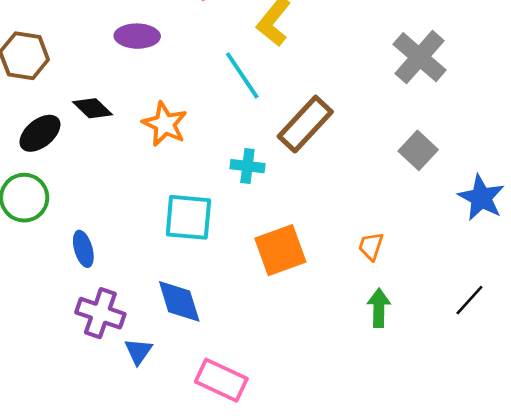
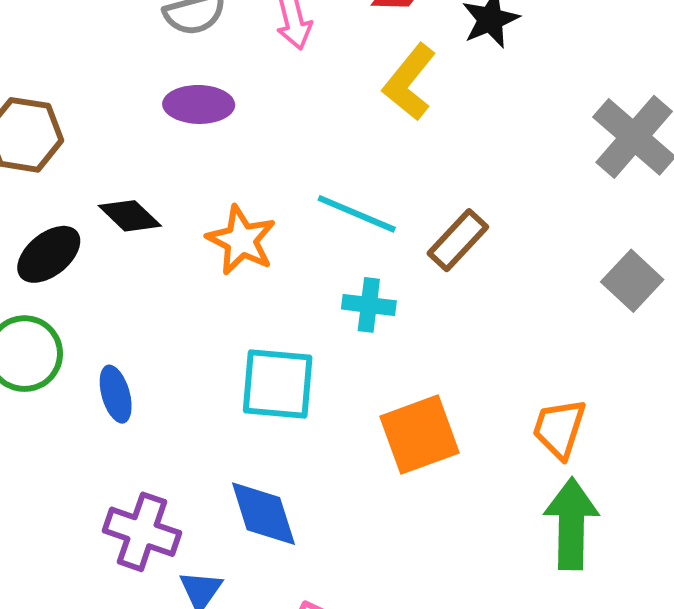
cyan line: (242, 75) -> (357, 214), moved, turned -33
brown rectangle: (305, 124) -> (458, 240), size x0.7
orange trapezoid: (371, 246) -> (559, 429), size x1.4
blue ellipse: (83, 249) -> (116, 394), moved
green arrow: (379, 308) -> (571, 524), size x1.5

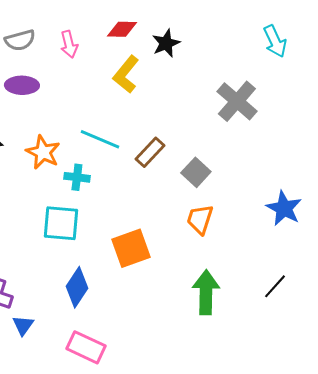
gray square: (632, 281) -> (196, 172), moved
cyan cross: (369, 305) -> (77, 177), moved
orange trapezoid: (559, 429) -> (200, 219), moved
blue diamond: (263, 514) -> (77, 287), moved, turned 51

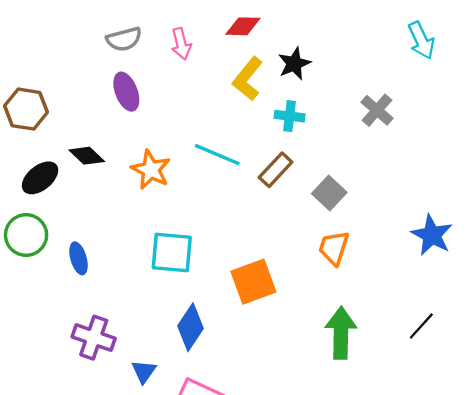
black star: (166, 43) -> (294, 64), moved
purple ellipse: (22, 85) -> (126, 92), turned 68
gray cross: (237, 101) -> (377, 110), size x0.7
cyan cross: (77, 177) -> (290, 116), moved
blue triangle: (23, 325) -> (144, 371), moved

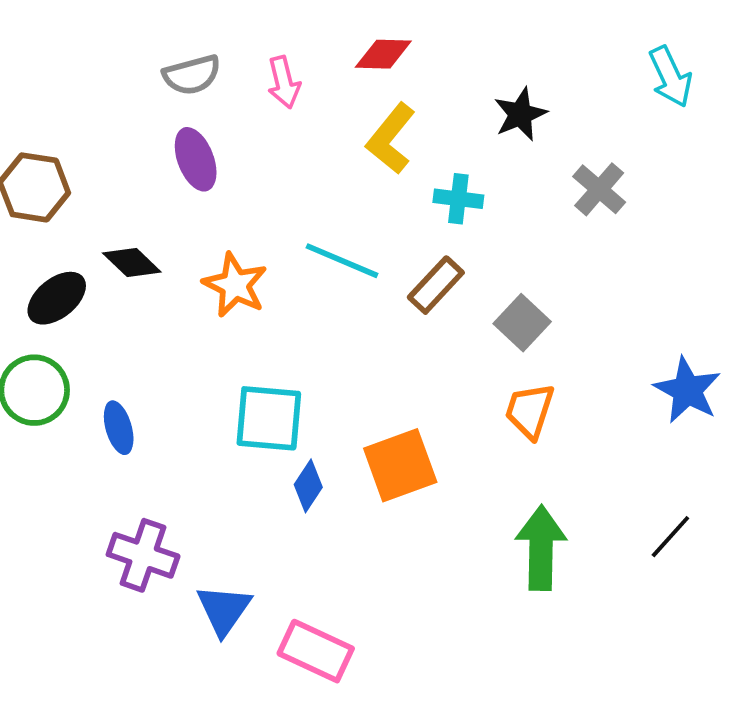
black star: (294, 64) -> (520, 114), moved
blue diamond: (190, 327) -> (308, 486), moved, size x0.7
blue triangle: (144, 371) -> (224, 610), size x1.4

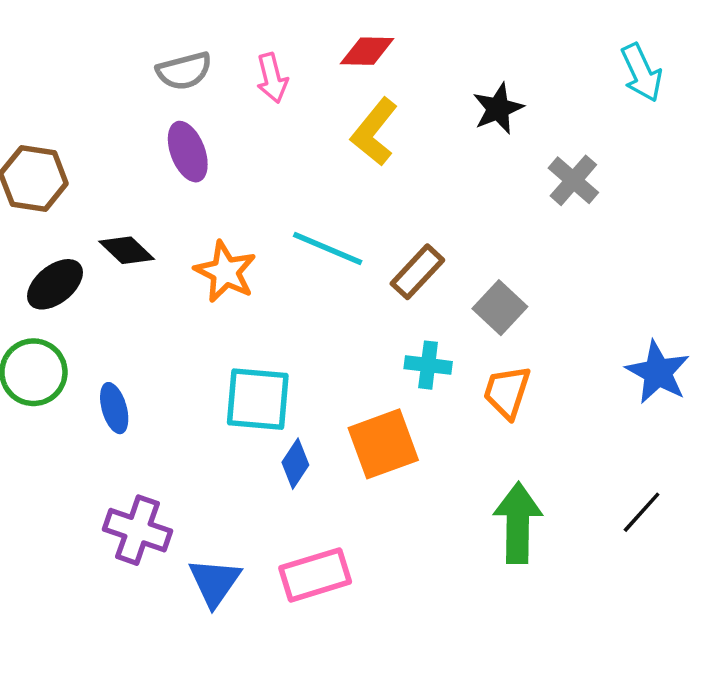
cyan cross: (458, 199) -> (428, 365), moved
pink rectangle: (316, 651) -> (315, 575), moved, turned -42

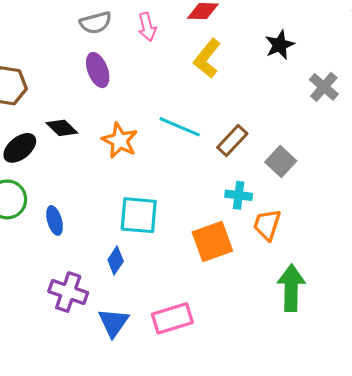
orange trapezoid: (507, 392) -> (267, 225), moved
blue diamond: (295, 464) -> (116, 260), moved

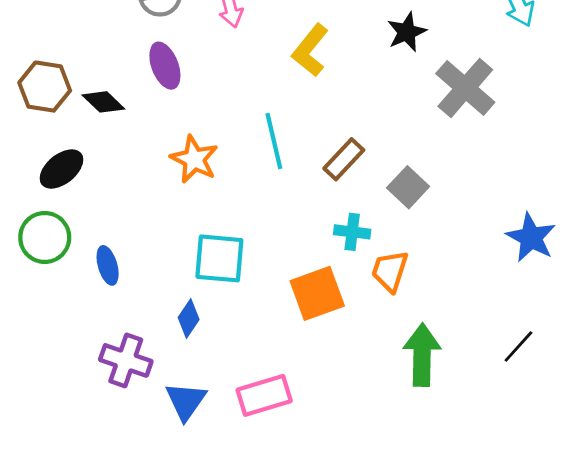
gray cross: (324, 87) -> (465, 88), size x1.5
cyan line: (180, 127) -> (274, 141), turned 54
black diamond: (62, 128) -> (103, 102), moved

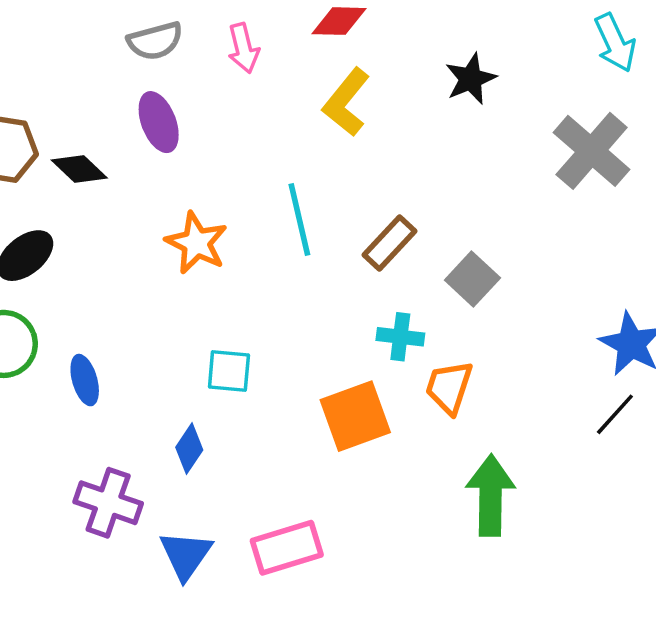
gray cross: (465, 88) -> (592, 151), moved
cyan square: (219, 258) -> (229, 371), size x0.7
black line: (518, 346) -> (615, 414), moved

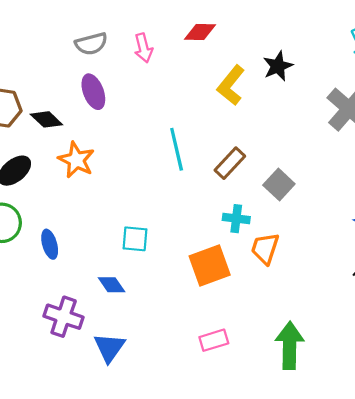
yellow L-shape: (346, 102) -> (231, 85), moved
orange star: (197, 243) -> (76, 160), moved
blue diamond: (189, 449) -> (111, 285), turned -68
green arrow: (491, 495) -> (290, 345), moved
pink rectangle: (287, 548) -> (214, 340), moved, size x0.7

